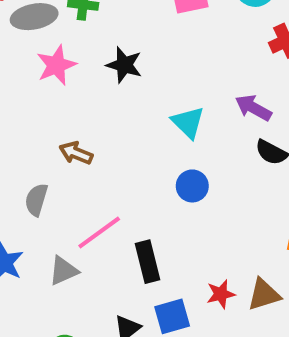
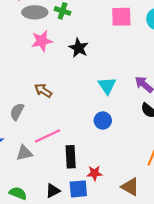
red star: (221, 294) -> (95, 173), moved
brown triangle: (264, 295) -> (130, 187), turned 36

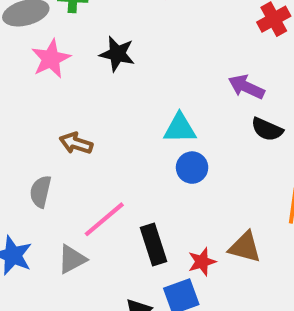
cyan triangle: (107, 86) -> (180, 128), moved, turned -42
brown triangle: (130, 187) -> (245, 247), moved

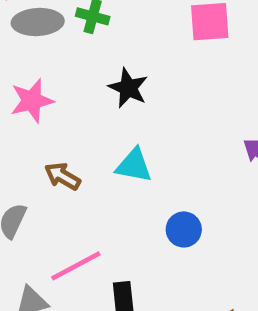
pink star: (51, 59) -> (32, 101), moved
cyan triangle: (180, 128) -> (134, 165), moved

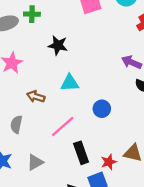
pink line: (76, 266) -> (63, 126), moved

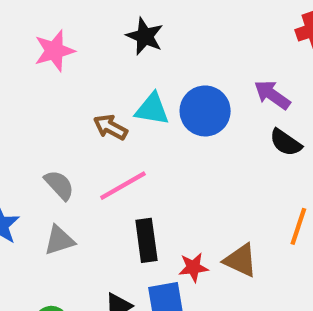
brown arrow: (36, 97) -> (110, 127), moved
blue circle: (102, 109) -> (205, 111), moved, size x1.5
gray semicircle: (16, 124) -> (59, 185), moved, turned 114

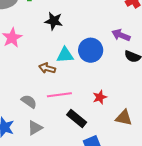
pink line: (123, 186) -> (59, 95), turned 35
black rectangle: (146, 240) -> (77, 118), turned -30
red star: (193, 267) -> (100, 97), moved

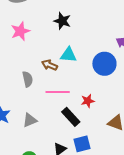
blue circle: (91, 50) -> (104, 64), moved
red star: (100, 97) -> (88, 101), moved
gray semicircle: (29, 101) -> (28, 79), moved, turned 35

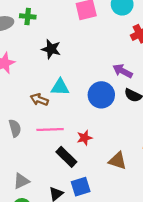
gray semicircle: (28, 79) -> (15, 128), moved
gray triangle: (30, 120) -> (21, 181), moved

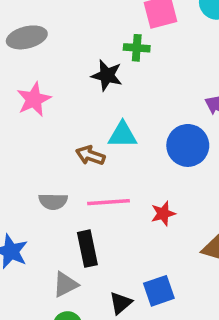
green cross: (28, 16) -> (137, 48), moved
gray semicircle: (15, 128) -> (53, 201), turned 108
black rectangle: (66, 157) -> (87, 249), moved, turned 35

